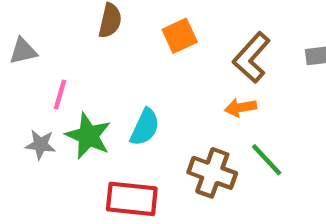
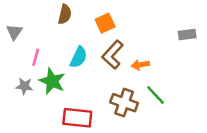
gray triangle: (23, 51) -> (14, 32), turned -42
brown L-shape: (251, 58) -> (113, 55), moved
cyan semicircle: (145, 127) -> (79, 57), moved

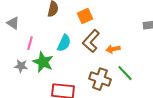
gray triangle: (14, 32) -> (13, 23), turned -32

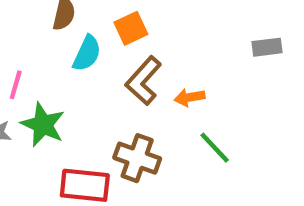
cyan semicircle: (64, 43) -> (87, 53), moved
brown cross: (100, 79) -> (137, 158), moved

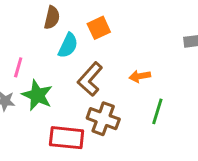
brown L-shape: (143, 81) -> (90, 79), moved
green line: (215, 148) -> (157, 111), turned 60

